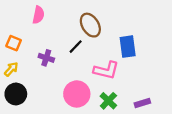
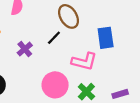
purple cross: (46, 58) -> (25, 49), turned 32

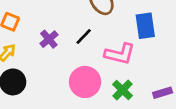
black line: (54, 38) -> (84, 36), moved

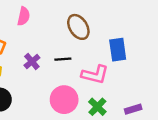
black line: (84, 36) -> (63, 59), turned 42

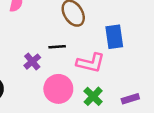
purple cross: (32, 62) -> (32, 62), moved

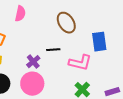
pink circle: (58, 89) -> (32, 84), moved

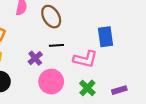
brown ellipse: (66, 23) -> (51, 17), moved
pink circle: (32, 84) -> (51, 82), moved

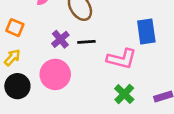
purple cross: (35, 58) -> (60, 39), moved
pink circle: (51, 82) -> (55, 74), moved

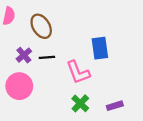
pink L-shape: (122, 59) -> (78, 72), turned 55

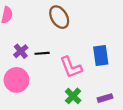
brown ellipse: (41, 26) -> (59, 17), moved
blue rectangle: (100, 48) -> (101, 55), moved

